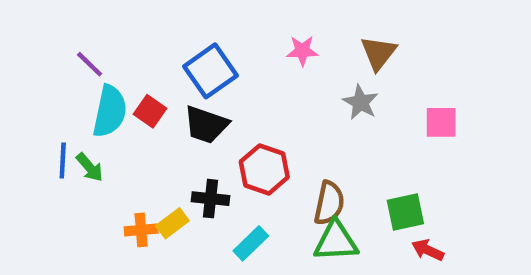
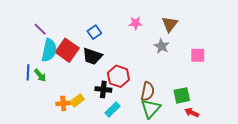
blue square: (211, 71) -> (94, 32), size x0.6
red square: (150, 111) -> (67, 50), size x1.6
black cross: (211, 199) -> (103, 89), moved
green triangle: (336, 241) -> (151, 108), turned -45

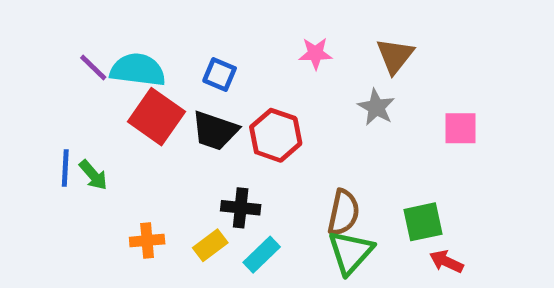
blue square: (94, 32) -> (220, 75), turned -32
cyan semicircle: (49, 50) -> (138, 70), moved, turned -95
red hexagon: (118, 76) -> (276, 135), moved
yellow rectangle: (77, 100) -> (210, 245), moved

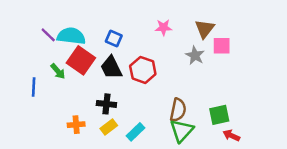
pink square: (460, 128) -> (222, 46), moved
black trapezoid: (215, 131) -> (111, 68), turned 45
green arrow: (93, 175) -> (58, 71), moved
black cross: (241, 208) -> (106, 104), moved

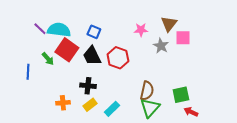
pink star: (163, 28) -> (141, 30), moved

